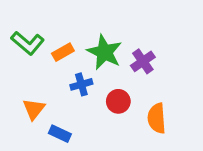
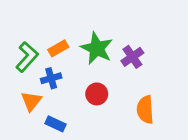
green L-shape: (28, 43) -> (27, 57), moved, turned -88
blue cross: (81, 84) -> (51, 78), moved
red circle: (118, 101) -> (97, 94), moved

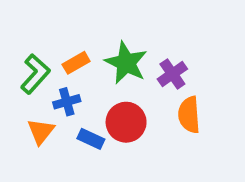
red circle: (97, 94) -> (126, 122), size x1.4
orange semicircle: (145, 110) -> (189, 115), moved
blue rectangle: (55, 124) -> (91, 139), moved

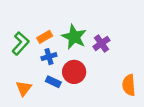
blue cross: (67, 102) -> (49, 57), moved
orange semicircle: (189, 115) -> (129, 85), moved
orange triangle: (41, 131) -> (24, 88), moved

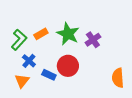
blue cross: (49, 57) -> (29, 61), moved, turned -32

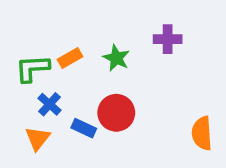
green star: (68, 34) -> (116, 58), size x0.7
green L-shape: (19, 40) -> (32, 68), turned -135
purple cross: (93, 40) -> (168, 39), moved, turned 35

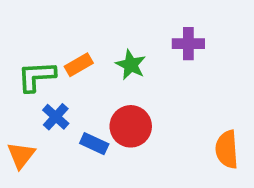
orange triangle: (38, 138) -> (21, 155), moved

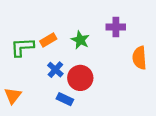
blue cross: (56, 117) -> (55, 70), moved
blue rectangle: (94, 144) -> (65, 99), moved
orange semicircle: (227, 149) -> (139, 58), moved

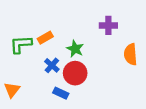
green star: (80, 40) -> (75, 49), moved

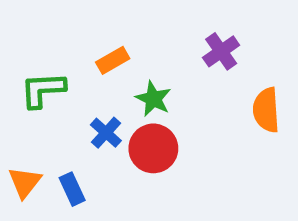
purple cross: (108, 25) -> (221, 51), turned -35
orange rectangle: (45, 38) -> (113, 60), moved
blue rectangle: (61, 93) -> (72, 189), moved, turned 40

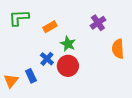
green L-shape: (43, 90) -> (19, 18), moved
blue rectangle: (72, 189) -> (31, 76), moved

